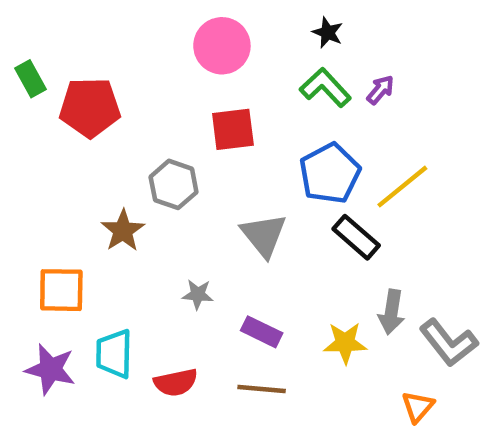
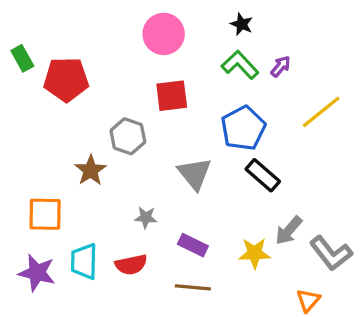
yellow line: (402, 187) -> (321, 112), moved
gray arrow: (391, 312) -> (289, 230), turned 32
red semicircle: (176, 382) -> (131, 265), moved

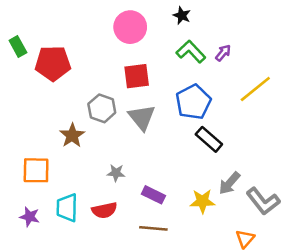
black star: (242, 24) -> (182, 15), moved
gray triangle: (194, 174) -> (142, 117), moved
purple star: (37, 273) -> (30, 217), size x0.7

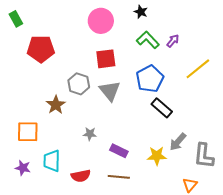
green rectangle: (18, 46) -> (16, 19), moved
gray L-shape: (263, 201) -> (204, 156), turned 44
red semicircle: (104, 210) -> (81, 176), moved

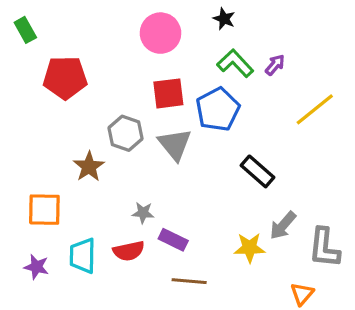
blue pentagon: (150, 79) -> (218, 109), moved
purple rectangle: (119, 151) -> (173, 240), moved
red semicircle: (81, 176) -> (129, 251), moved

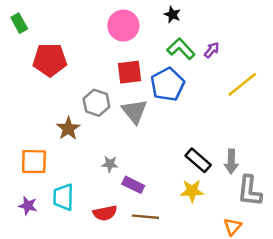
black rectangle: (257, 171) -> (198, 160), moved
gray arrow: (283, 225) -> (231, 162), moved, turned -40
red semicircle: (129, 251) -> (105, 213), moved

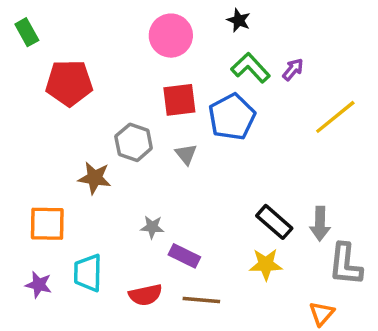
gray triangle: (134, 111) -> (186, 154), size x0.6
brown star: (68, 128) -> (95, 178), turned -30

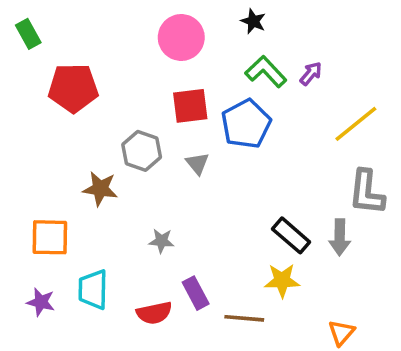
purple rectangle: (184, 256) -> (196, 293), moved, turned 36
gray L-shape: (345, 264) -> (367, 192), moved
brown line: (201, 300) -> (244, 318), moved

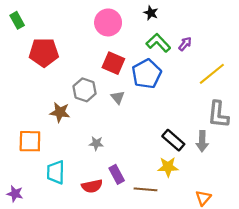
red square: (190, 106) -> (113, 63), turned 30
purple star: (41, 302) -> (15, 194), moved

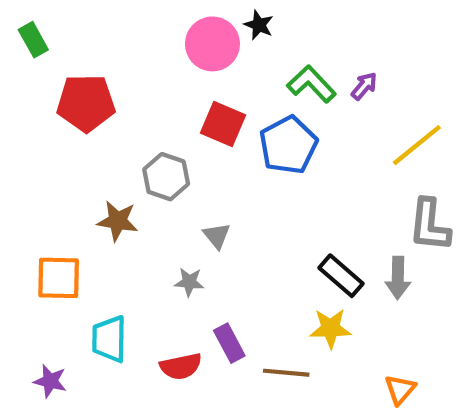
black star: (151, 13) -> (259, 25), moved
gray triangle: (118, 97) -> (217, 236), moved
purple star: (15, 194) -> (50, 381), moved

